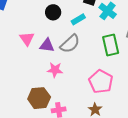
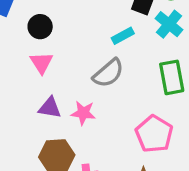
black circle: (53, 12) -> (40, 27), moved
purple triangle: (47, 45) -> (50, 108), moved

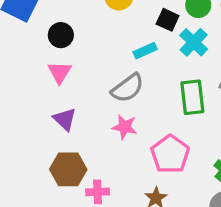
purple triangle: (50, 108) -> (65, 119), turned 30
pink star: (83, 113) -> (125, 127), moved

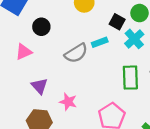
pink triangle: (59, 72) -> (24, 52), moved, turned 30
gray semicircle: (128, 88) -> (76, 53), moved
pink star: (125, 127) -> (68, 102), moved

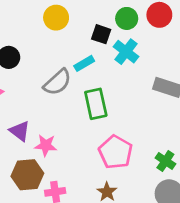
green rectangle: (130, 78) -> (96, 104), moved
pink star: (68, 102) -> (46, 145), moved

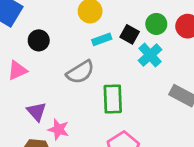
cyan rectangle: (84, 63) -> (102, 39), moved

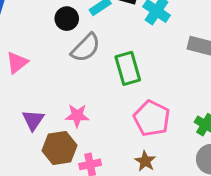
black circle: (39, 40) -> (67, 19), moved
purple triangle: (36, 111) -> (33, 120), moved, turned 30

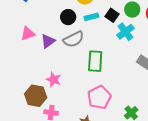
purple triangle: (33, 120) -> (48, 41), moved

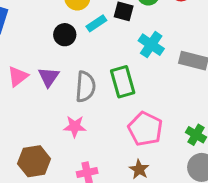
cyan cross: (125, 32) -> (151, 45), moved
gray semicircle: (74, 39) -> (85, 87), moved, turned -40
brown hexagon: (36, 96) -> (34, 161), moved

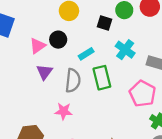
cyan rectangle: (96, 23) -> (86, 54), moved
pink triangle: (18, 76) -> (38, 46), moved
pink pentagon: (145, 129) -> (143, 94), moved

